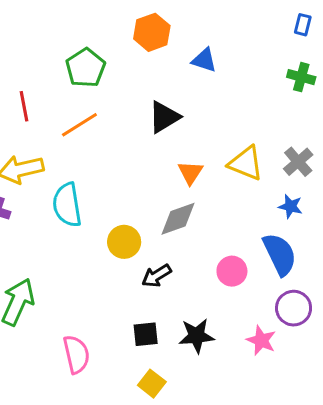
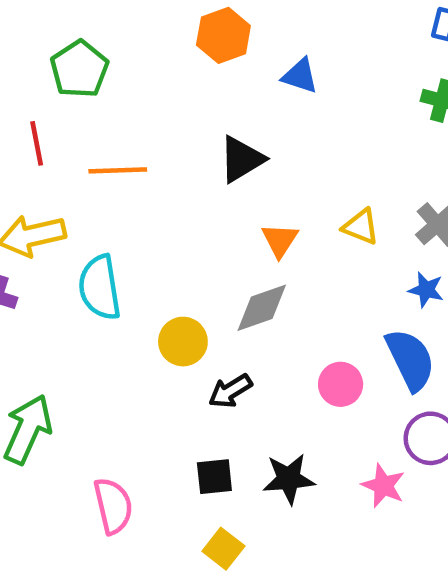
green pentagon: (86, 68) -> (79, 69), moved
orange line: (79, 125) -> (118, 170), turned 30
yellow triangle: (246, 163) -> (361, 227), size x0.7

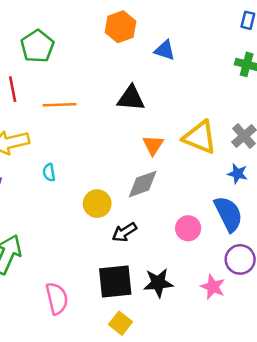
black triangle: (241, 159) -> (131, 98), turned 36
yellow triangle: (361, 227) -> (200, 137), size x1.6
cyan semicircle: (100, 287) -> (49, 172), size x0.5
black square: (214, 477) -> (115, 282), size x1.6

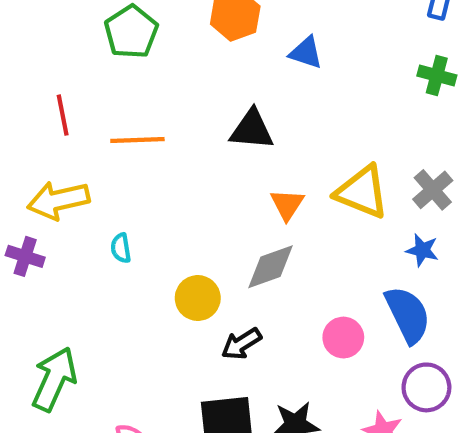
green pentagon: (37, 46) -> (131, 32), moved

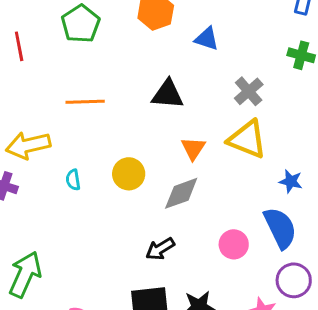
red line: (63, 115) -> (19, 46), moved
gray cross: (433, 190) -> (249, 91), moved
yellow circle: (198, 298) -> (129, 174), moved

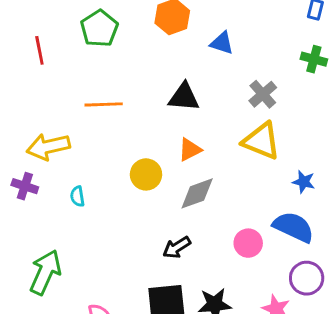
orange triangle: (193, 148) -> (190, 150), moved, turned 30
cyan semicircle: (73, 180) -> (77, 196), moved
blue semicircle: (280, 228) -> (293, 227), turned -39

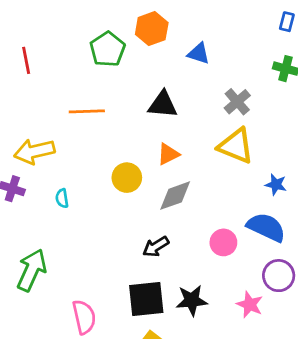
green pentagon: (99, 28) -> (108, 49), moved

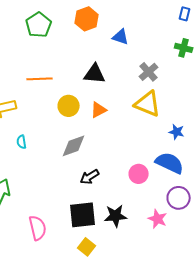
green pentagon: (108, 49) -> (39, 25), moved
yellow circle: (127, 178) -> (69, 106), moved
gray diamond: (175, 196) -> (74, 146), moved

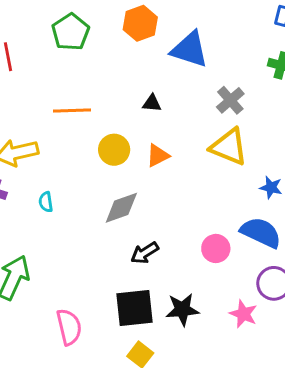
blue triangle: (121, 37) -> (190, 49), size x1.6
black triangle: (95, 74) -> (152, 103), size x0.6

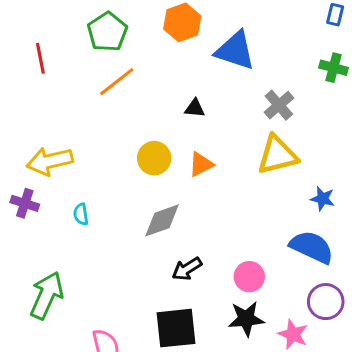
orange line: (72, 110) -> (117, 82), moved, turned -36
yellow triangle: (229, 147) -> (277, 155), turned -36
pink circle: (216, 248) -> (249, 277), moved
black star: (182, 310) -> (246, 319), moved

